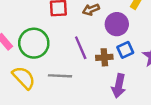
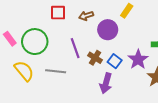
blue square: (125, 50) -> (115, 61), moved, turned -32
brown cross: (104, 57) -> (95, 58), turned 32

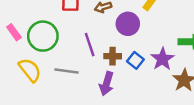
brown cross: (95, 58) -> (113, 56), turned -32
purple arrow: (106, 83) -> (107, 84), moved

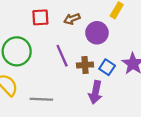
gray line: (67, 71) -> (41, 99), moved
purple arrow: (107, 84) -> (95, 92), moved

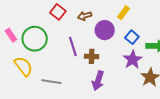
red square: (40, 17) -> (58, 12), turned 35
blue square: (107, 67) -> (132, 37), moved

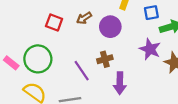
blue square: (132, 37) -> (151, 13), moved, turned -32
purple line: (73, 46) -> (82, 71), moved

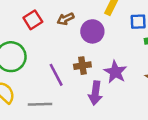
red square: (54, 22) -> (33, 20), turned 30
purple star: (150, 49) -> (115, 72), moved

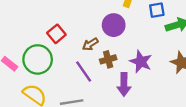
brown arrow: (65, 19) -> (90, 44), moved
red square: (33, 20) -> (56, 34), moved

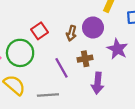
brown arrow: (90, 44) -> (71, 33), moved, turned -48
purple star: (141, 62) -> (117, 49), moved

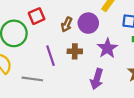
purple arrow: (98, 83) -> (97, 79), moved

